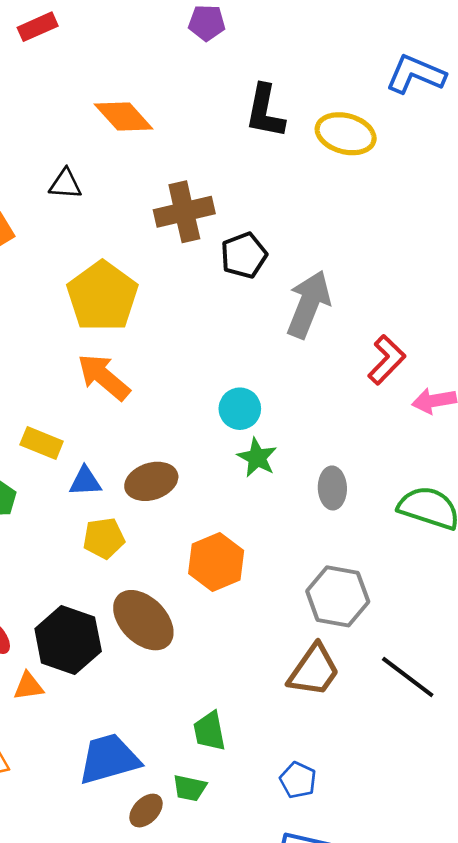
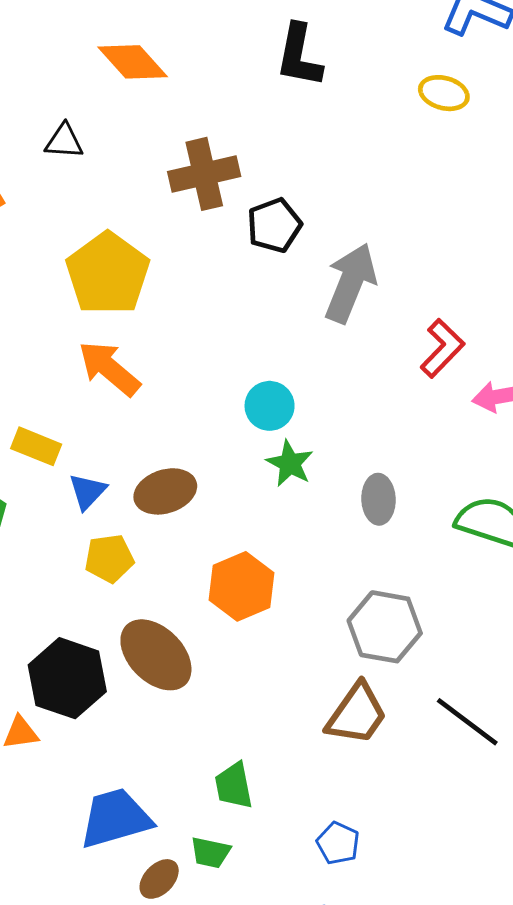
yellow ellipse: (346, 134) -> (444, 93), moved, size x0.7
blue triangle: (85, 481) -> (87, 491), turned -44

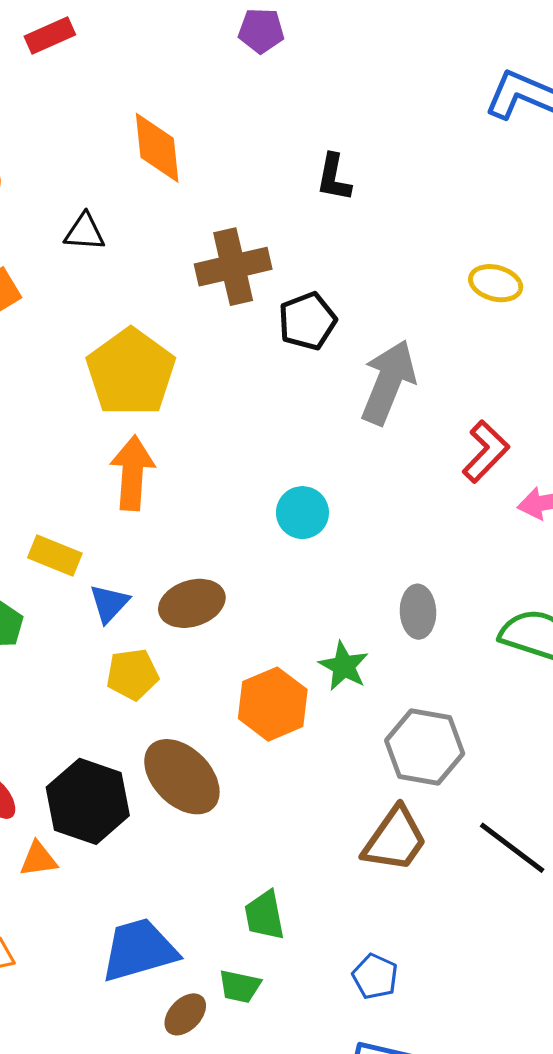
black L-shape: (299, 56) -> (334, 177), moved, size x0.7
orange diamond: (133, 62) -> (157, 148), turned 36
yellow ellipse: (444, 93) -> (496, 283), moved
orange arrow: (109, 369) -> (132, 473), turned 54
green star: (290, 463) -> (344, 666), moved

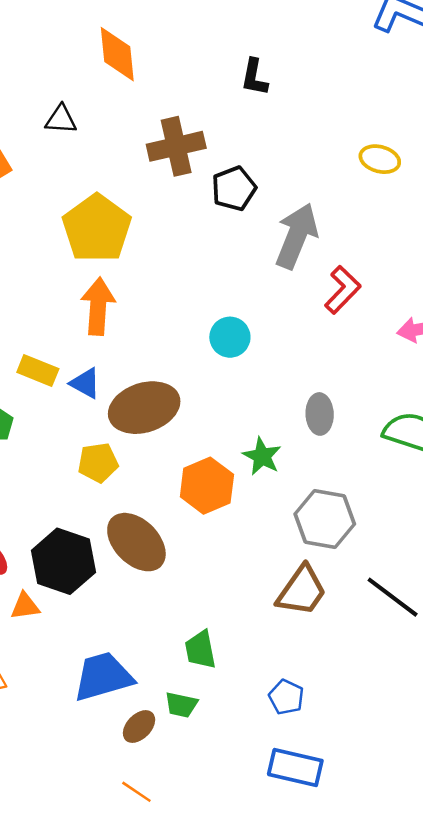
red L-shape: (486, 452) -> (343, 290), moved
blue triangle: (109, 603) -> (85, 383), moved, turned -44
brown ellipse: (192, 603) -> (144, 408), size x1.4

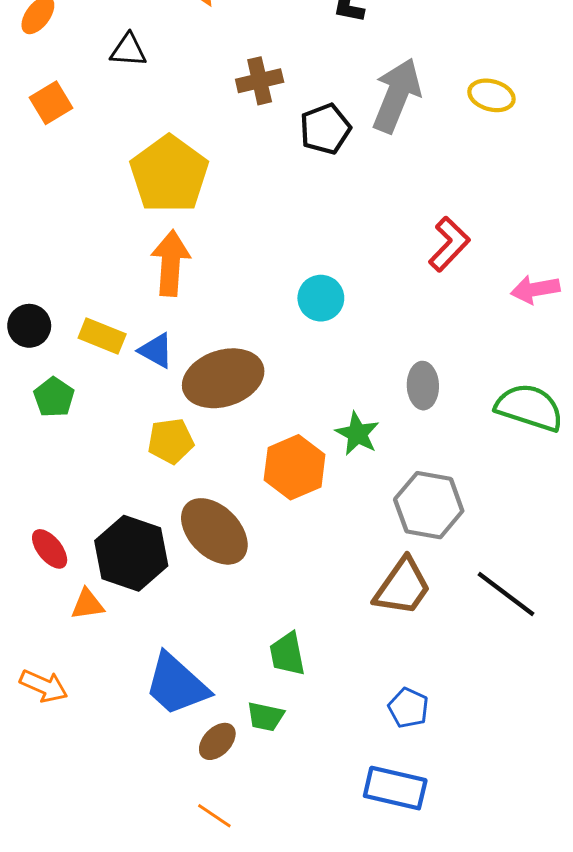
brown cross: (176, 146) -> (260, 81), size x0.7
gray arrow: (297, 236) -> (397, 95), moved
blue trapezoid: (103, 677) -> (176, 685), turned -122
blue pentagon: (286, 697) -> (408, 708), moved

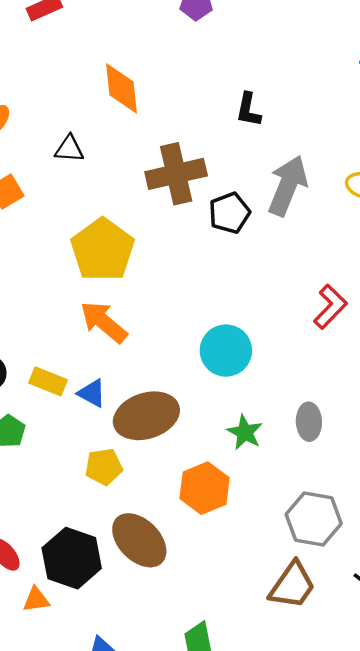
brown cross: (260, 81) -> (176, 174), size x1.6
orange arrow: (171, 263) -> (104, 322), turned -54
cyan circle: (321, 298) -> (226, 351), size x1.4
green star: (357, 434) -> (245, 432), moved

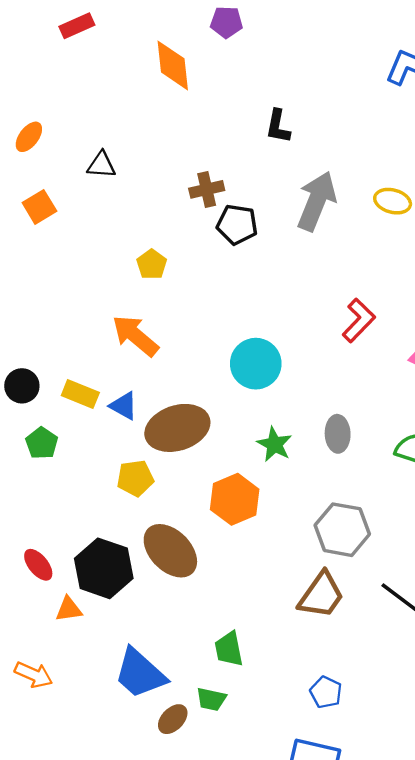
orange diamond: (122, 88) -> (173, 65), moved
brown cross: (176, 174) -> (207, 189), size x0.6
black pentagon: (229, 213) -> (237, 225), moved, turned 30
yellow pentagon: (103, 250) -> (152, 264), moved, size x0.5

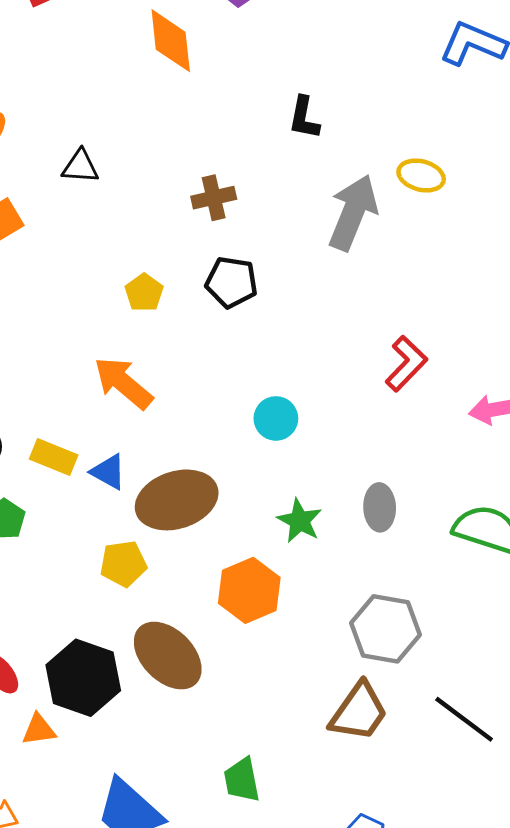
yellow ellipse: (393, 201) -> (421, 175), moved
black pentagon: (237, 225) -> (231, 282), moved
cyan circle: (256, 364) -> (276, 418), size x0.7

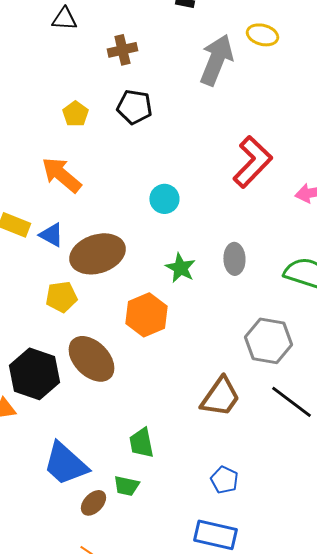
black triangle: (80, 167) -> (64, 19), moved
red L-shape: (406, 364) -> (252, 162), size x1.4
gray hexagon: (386, 629) -> (268, 341), moved

